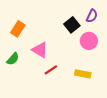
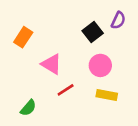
pink circle: (89, 41) -> (100, 65), moved
green semicircle: (13, 59) -> (28, 108), moved

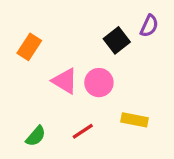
pink circle: (100, 65) -> (99, 83), moved
red line: (66, 90) -> (83, 131), moved

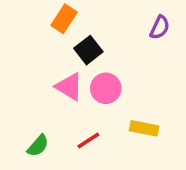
black square: (117, 40) -> (88, 50), moved
orange rectangle: (29, 47) -> (64, 19), moved

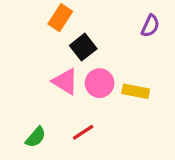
yellow rectangle: (144, 128) -> (136, 91), moved

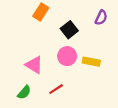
black square: (83, 47) -> (69, 30), moved
pink triangle: (65, 81) -> (34, 65), moved

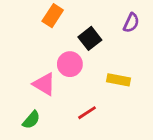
pink circle: (67, 56) -> (70, 64), moved
red line: (56, 89) -> (87, 113), moved

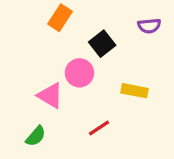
purple semicircle: (131, 23) -> (149, 26), turned 60

